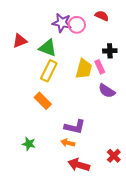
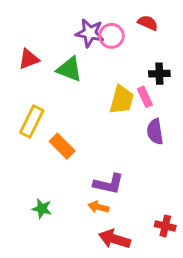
yellow rectangle: (49, 71) -> (32, 121), moved
purple semicircle: (107, 91) -> (155, 132), turned 48
red cross: (114, 156) -> (165, 226), turned -32

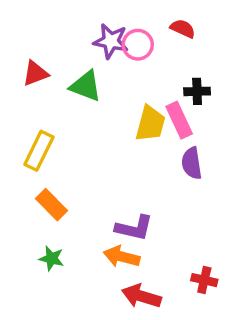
pink rectangle: (145, 97) -> (179, 120), size x1.4
orange rectangle: (62, 146) -> (52, 205), moved
orange arrow: (98, 207) -> (122, 257), size x1.4

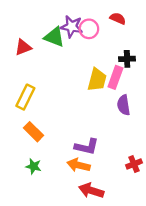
green triangle: (86, 86) -> (54, 37), moved
pink rectangle: (179, 120) -> (115, 77), turned 45
red cross: (204, 280) -> (134, 164), moved, turned -35

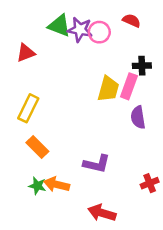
green triangle: (54, 37) -> (59, 26), moved
orange arrow: (79, 165) -> (57, 184), moved

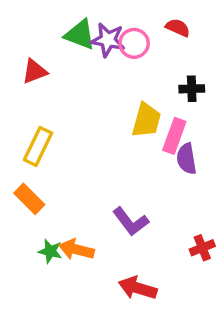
pink rectangle: (129, 86) -> (174, 136), moved
orange rectangle: (37, 147) -> (29, 199), moved
purple L-shape: (97, 164) -> (131, 222), turned 40

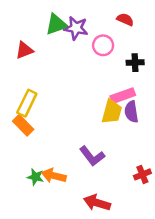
green triangle: (80, 35) -> (56, 24), turned -40
pink circle: (134, 43) -> (103, 45), moved
yellow trapezoid: (146, 120) -> (112, 112), moved
pink rectangle: (174, 136) -> (123, 96), turned 50
orange rectangle: (29, 199) -> (23, 125), moved

